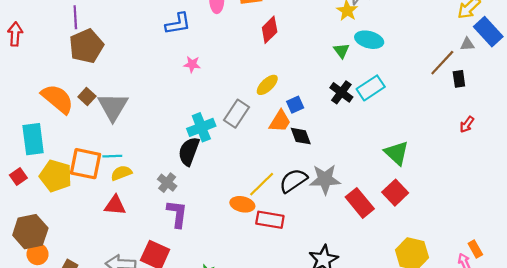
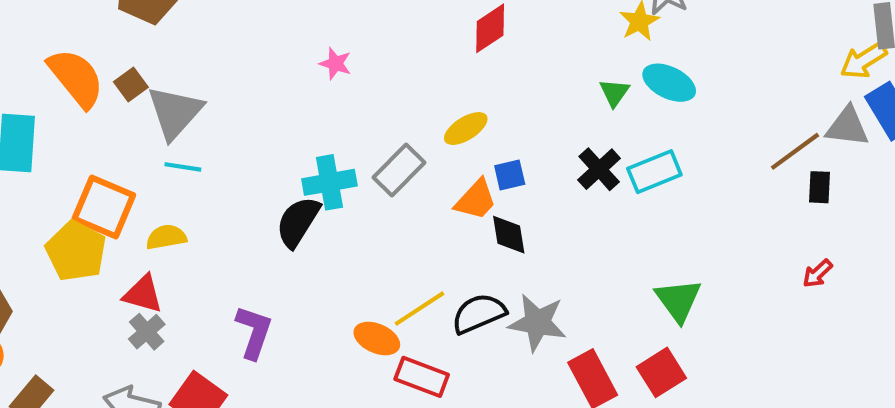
gray triangle: (467, 44) -> (847, 127), size x1.6
cyan line: (112, 156) -> (183, 167), moved
yellow pentagon: (56, 176) -> (76, 251), moved
gray cross: (167, 183) -> (147, 332), moved

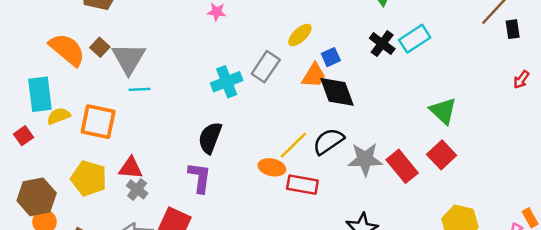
black semicircle: (298, 222) -> (210, 138), moved
black diamond: (509, 235) -> (337, 92), size x1.5
yellow semicircle: (166, 237) -> (59, 116), moved
yellow pentagon: (76, 251) -> (89, 178), moved
gray star: (537, 323) -> (365, 159), moved

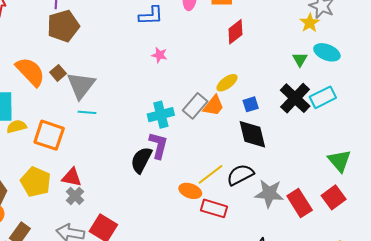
black cross: (382, 44) -> (295, 98), size x1.4
orange trapezoid: (314, 75) -> (214, 106), moved
purple L-shape: (200, 178) -> (158, 145), moved

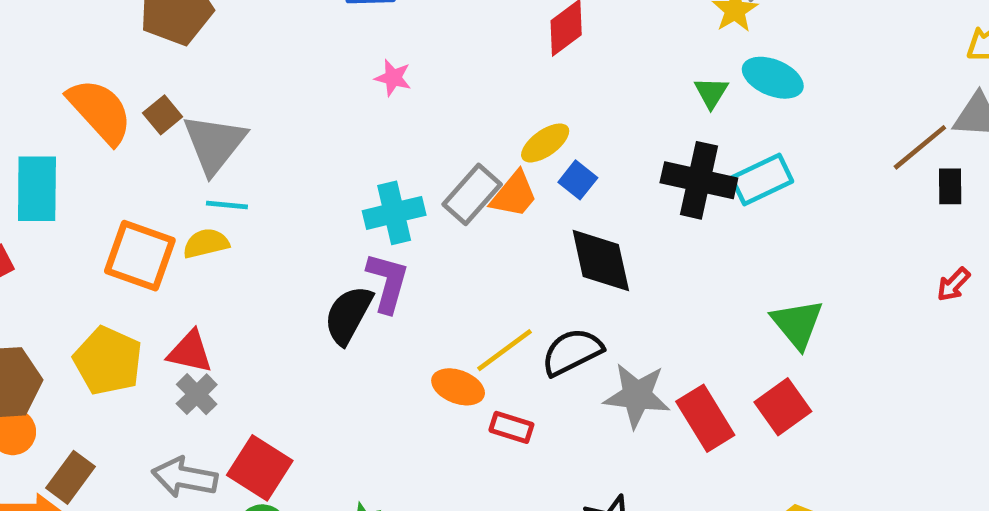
black cross: (295, 98) -> (699, 180), turned -32
blue square: (251, 104) -> (578, 180), moved, turned -35
yellow semicircle: (17, 127) -> (206, 243), moved
red rectangle: (214, 208) -> (511, 427), size x0.7

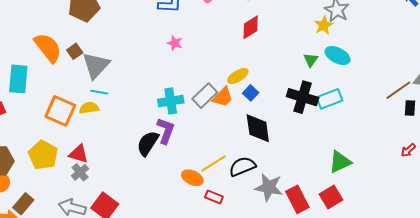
green triangle: (797, 324) -> (340, 162), turned 40

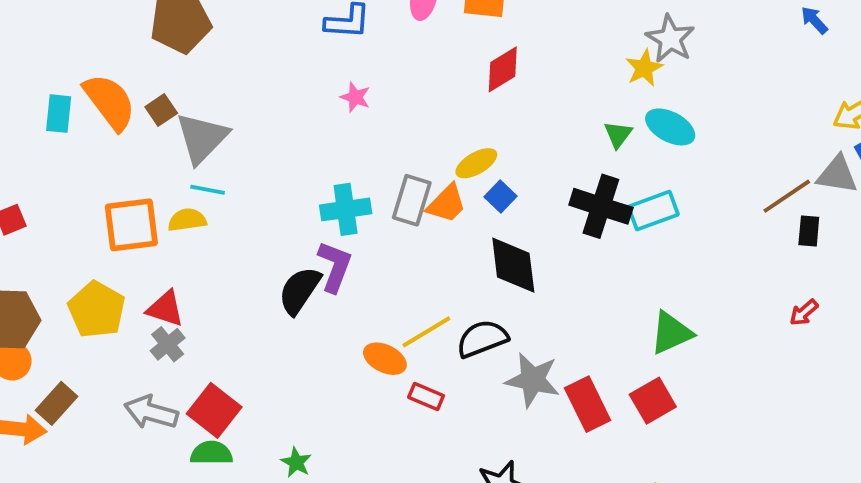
cyan rectangle: (18, 79) -> (59, 114), moved, size x0.7
gray rectangle: (205, 96) -> (412, 200), turned -30
orange square: (60, 111) -> (131, 225), turned -32

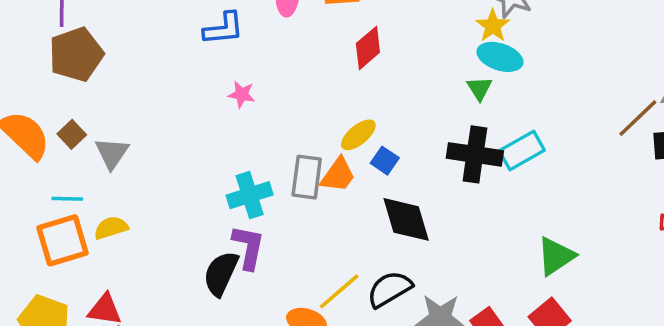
cyan ellipse: (670, 127) -> (500, 57), moved
gray triangle: (202, 138) -> (112, 153), size x0.7
cyan line: (208, 190) -> (67, 199), moved

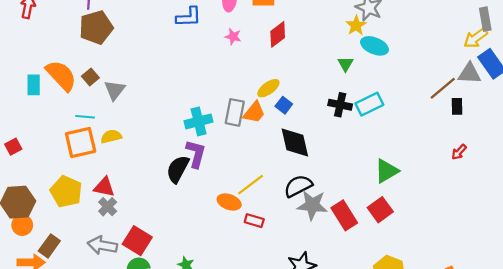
cyan ellipse: (500, 57) -> (375, 46), moved
pink star: (242, 94) -> (233, 37), moved
black cross: (475, 154) -> (340, 105), size x0.7
black semicircle: (390, 289) -> (298, 186), moved

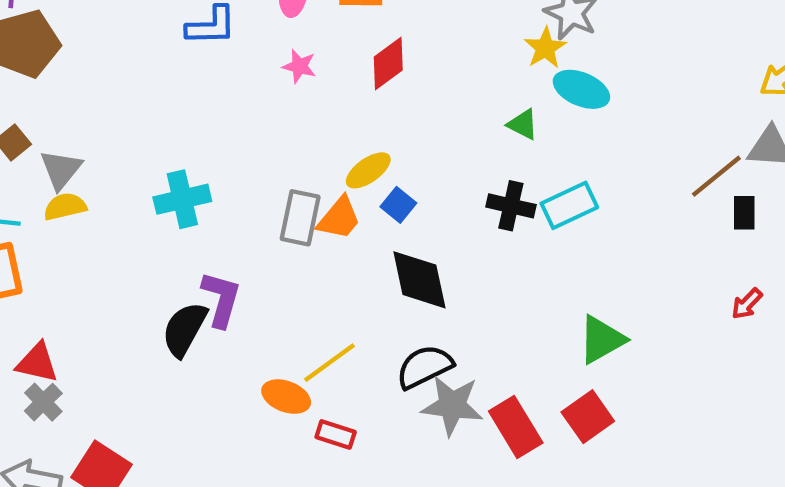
green triangle: (345, 64) -> (523, 124), turned -35
cyan cross: (199, 121) -> (182, 199), moved
yellow semicircle: (111, 136) -> (65, 207), moved

